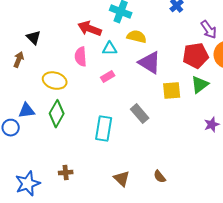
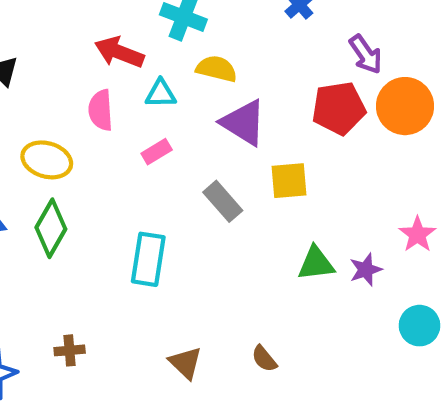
green triangle: (200, 85) -> (316, 263), moved, turned 30
gray rectangle: (140, 114) -> (223, 201), moved
purple star: (212, 125) -> (366, 270), moved

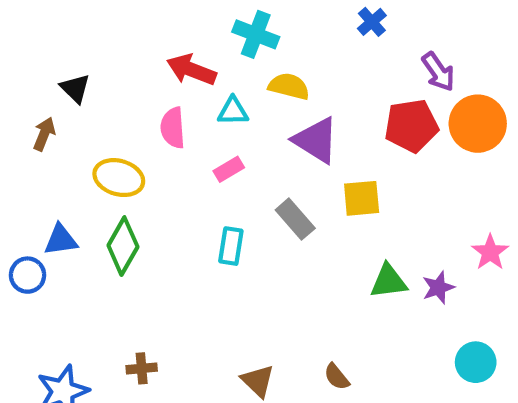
cyan rectangle: (148, 259) -> (231, 246), moved, size x0.7
cyan circle: (419, 326) -> (476, 362), moved

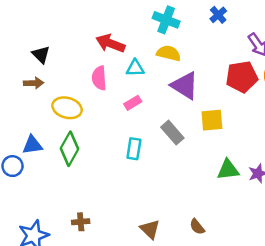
cyan cross: (256, 34) -> (166, 20), moved
brown arrow: (44, 134) -> (34, 83), moved, turned 66

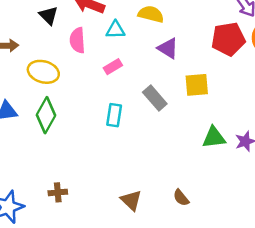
black triangle: (41, 55) -> (49, 15), moved
purple triangle: (185, 85) -> (168, 48), size x0.7

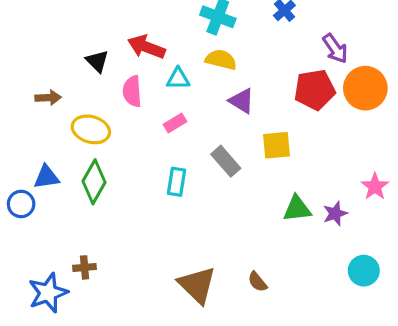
brown cross: (58, 192) -> (85, 267), moved
brown triangle: (131, 200) -> (197, 285), size x1.5

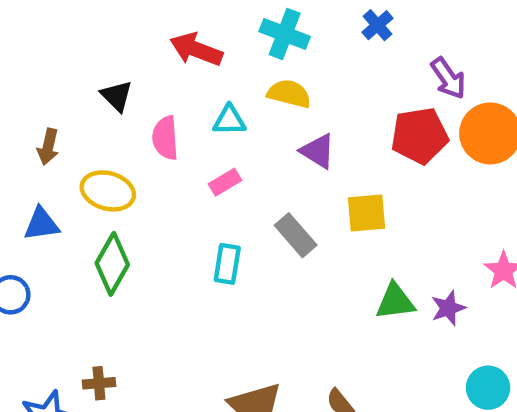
red arrow: (146, 47) -> (196, 49), moved
brown arrow: (48, 98) -> (48, 147), turned 105
blue triangle: (46, 177) -> (41, 224), moved

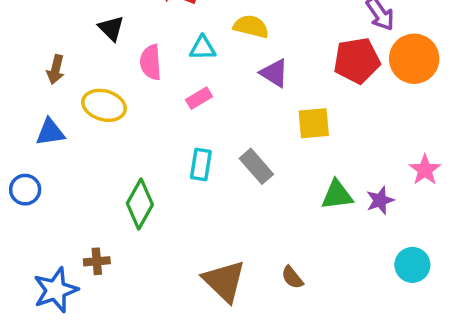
gray rectangle: (296, 235) -> (256, 166), moved
green diamond: (112, 264) -> (140, 204), moved

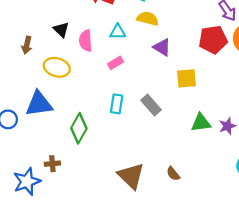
black triangle: (111, 28) -> (61, 30), moved
blue triangle: (50, 132) -> (39, 104), moved, size x1.5

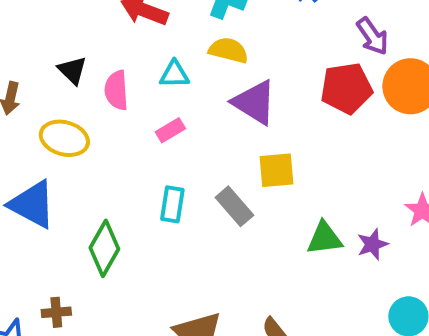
purple triangle: (162, 47) -> (254, 102), size x1.4
yellow square: (186, 78) -> (276, 170), moved
blue triangle: (39, 104) -> (32, 204), turned 36

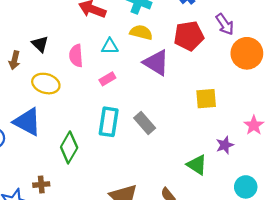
black triangle: (72, 70) -> (40, 44), moved
red pentagon: (346, 88) -> (189, 36), moved
yellow square: (276, 170) -> (206, 99), moved
cyan rectangle: (172, 204) -> (109, 122), size x1.4
green triangle: (324, 238) -> (197, 165), moved, turned 40

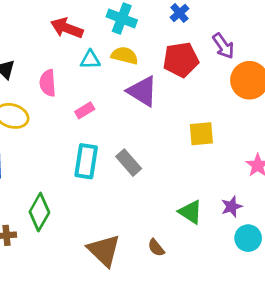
cyan triangle: (110, 46) -> (90, 60), moved
purple star: (225, 145) -> (232, 207), moved
green diamond: (69, 147) -> (39, 212), moved

